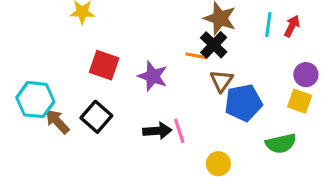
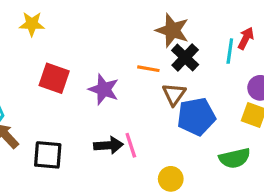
cyan line: (268, 25) -> (230, 51), moved
black cross: (214, 45) -> (185, 57), moved
black square: (96, 117) -> (48, 155), moved, turned -36

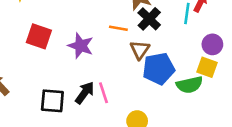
black arrow: (108, 145) -> (85, 93), turned -50
black square: (48, 155) -> (52, 101), moved
green semicircle: (235, 158) -> (190, 85), moved

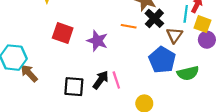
brown triangle: (140, 50) -> (174, 35), moved
yellow square: (207, 67) -> (202, 24), moved
blue pentagon: (159, 69) -> (162, 60), turned -30

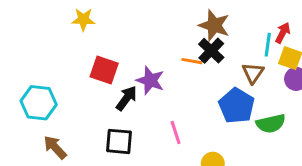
black cross: (154, 18) -> (211, 51), moved
brown arrow: (29, 73) -> (55, 147), moved
black arrow: (101, 80) -> (126, 98), moved

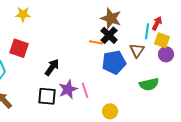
red square: (104, 70) -> (19, 48), moved
purple star: (150, 80) -> (68, 89), moved, turned 30
blue pentagon: (237, 106) -> (114, 62), moved, turned 30

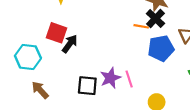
black arrow: (52, 67) -> (70, 44), moved

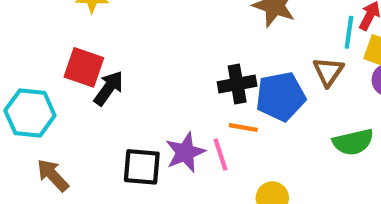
black cross: (155, 19) -> (237, 84), moved, turned 36
orange line: (141, 26) -> (243, 128), moved

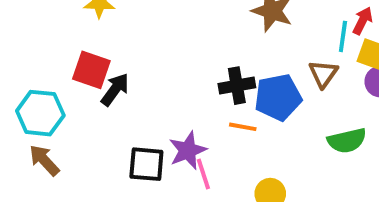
pink line: (220, 154) -> (203, 174), moved
brown arrow: (53, 175) -> (44, 160), moved

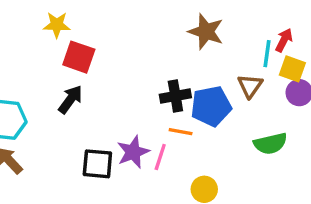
red square: (91, 70) -> (79, 57), moved
pink line: (203, 174) -> (160, 157), moved, turned 36

